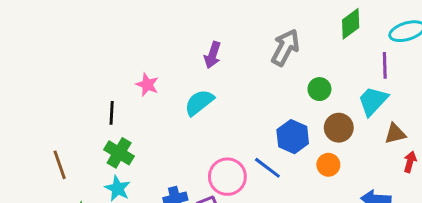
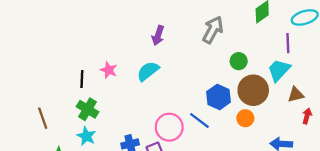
pink star: (147, 85) -> (109, 70), moved
brown circle: (339, 128) -> (253, 90), size x1.4

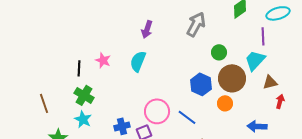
cyan semicircle: (148, 71) -> (138, 61), turned -30
blue line: (199, 120) -> (187, 117), moved

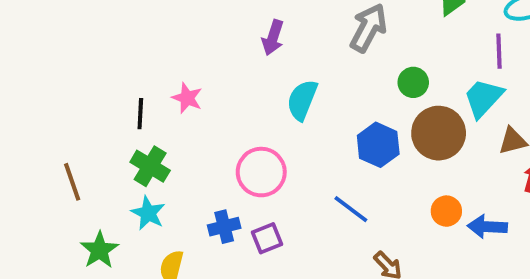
cyan semicircle: (138, 61) -> (302, 100), moved
orange circle: (225, 103) -> (446, 211), moved
pink circle: (157, 111) -> (261, 172), moved

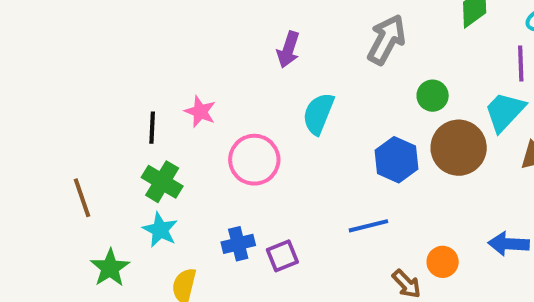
pink circle: (261, 172) -> (254, 160), moved
blue line: (351, 209) -> (368, 226), turned -51
orange circle: (446, 211) -> (443, 262), moved

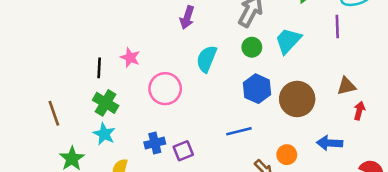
green circle: (433, 96) -> (252, 47), moved
cyan trapezoid: (505, 112) -> (288, 41), moved
brown circle: (459, 148) -> (297, 99), moved

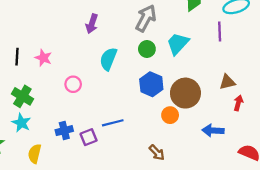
black line: (99, 68) -> (17, 57), moved
pink circle: (165, 89) -> (73, 84), size x0.6
blue line: (239, 131) -> (113, 123), moved
orange circle: (287, 155) -> (170, 115), moved

